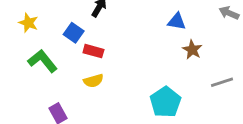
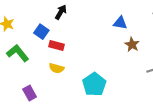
yellow semicircle: (93, 81) -> (57, 68), turned 32
cyan pentagon: (165, 102) -> (94, 84), moved

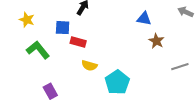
blue square: (41, 32) -> (63, 28), turned -32
yellow semicircle: (57, 68) -> (89, 66), moved

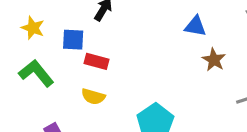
yellow star: (27, 20) -> (33, 28), moved
yellow semicircle: (89, 66) -> (93, 97), moved

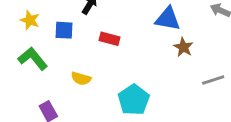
blue triangle: (195, 26) -> (168, 19), size x1.4
red rectangle: (97, 61) -> (109, 39), moved

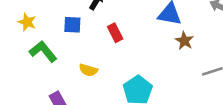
yellow star: (30, 20) -> (27, 22), moved
red rectangle: (109, 39) -> (115, 33), turned 48

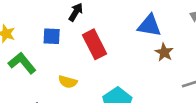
red rectangle: (115, 33) -> (94, 44), size x1.5

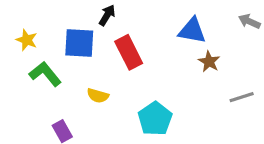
blue square: (52, 36) -> (79, 43), size x1.5

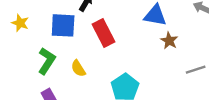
green L-shape: (45, 74) -> (47, 61), moved, turned 72
yellow semicircle: (98, 96) -> (78, 68), turned 42

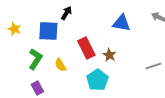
red rectangle: (104, 33) -> (86, 48), moved
brown star: (169, 41) -> (109, 55), moved

